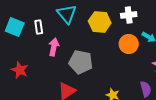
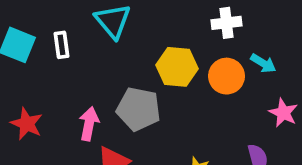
yellow hexagon: (100, 22) -> (177, 67), moved
pink arrow: (54, 47) -> (89, 124), moved

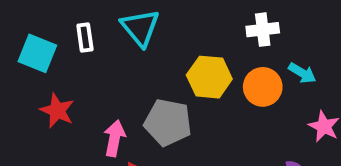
white rectangle: (61, 45) -> (85, 37), moved
red star: (27, 124) -> (57, 111), moved

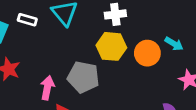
white cross: (263, 30) -> (115, 14), moved
white rectangle: (85, 37) -> (27, 20), turned -66

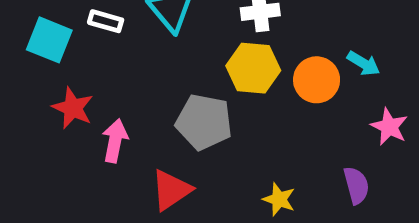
pink arrow: (47, 88) -> (115, 141), moved

